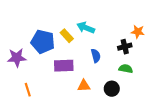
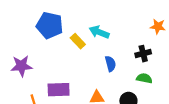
orange star: (138, 32) -> (158, 26), moved
blue pentagon: (43, 42) -> (50, 25), moved
purple rectangle: (64, 66) -> (59, 90), moved

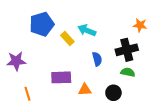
blue pentagon: (50, 25) -> (42, 24), turned -30
black cross: (143, 54) -> (127, 50), size x1.5
purple rectangle: (59, 90) -> (61, 77), moved

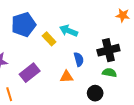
orange star: (140, 25) -> (123, 15), moved
purple rectangle: (61, 77) -> (30, 73), moved, turned -36
orange triangle: (85, 90) -> (66, 77), moved

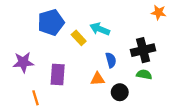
purple rectangle: (30, 73) -> (58, 74), turned -48
black circle: (95, 93) -> (120, 92), moved

